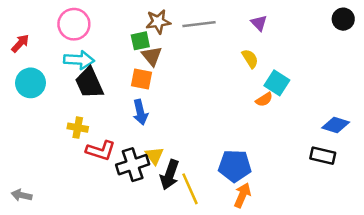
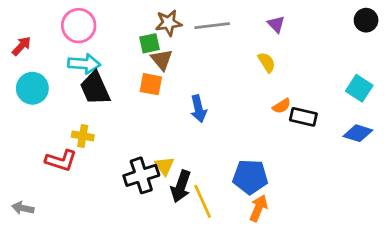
cyan square: (277, 83) -> (359, 88), moved
blue arrow: (140, 112) -> (199, 109), moved
red L-shape: (101, 151) -> (61, 160), moved
black rectangle: (323, 156) -> (303, 117), moved

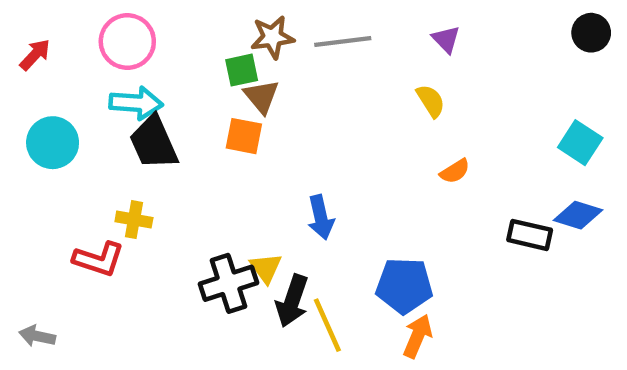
red arrow: (21, 46) -> (35, 55), moved
blue arrow: (199, 109) -> (321, 217), moved
black rectangle: (303, 117) -> (530, 235), moved

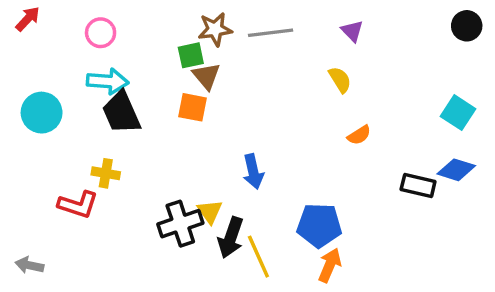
pink circle: (127, 42) -> (101, 33), size x0.7
red arrow: (35, 55) -> (28, 19), moved

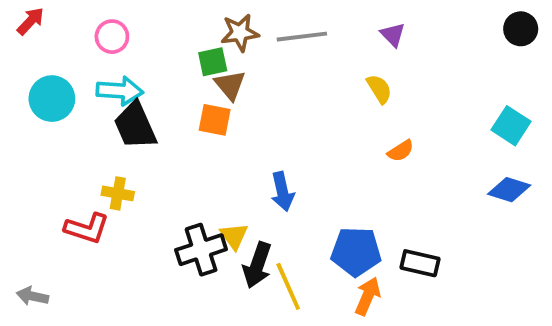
cyan circle: (42, 113) -> (52, 99), moved
black rectangle: (418, 185) -> (420, 263), moved

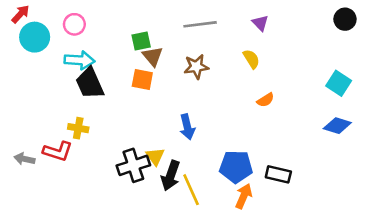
brown star: (240, 33) -> (196, 67), moved
cyan circle: (52, 99) -> (35, 37), moved
gray arrow: (33, 296) -> (24, 159), moved

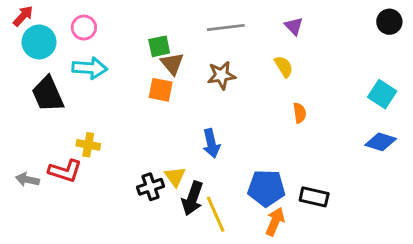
black trapezoid: (90, 83) -> (48, 94), moved
orange semicircle: (265, 100) -> (300, 113), turned -66
black cross: (133, 165) -> (150, 187), size x0.7

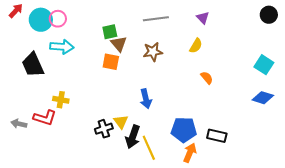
cyan circle: (39, 42) -> (41, 20), moved
yellow semicircle: (284, 67) -> (196, 46), turned 63
orange semicircle: (300, 113) -> (207, 78), turned -32

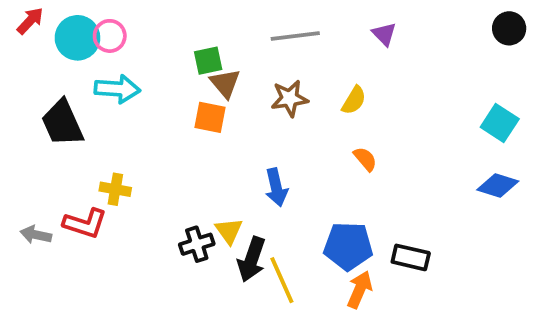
yellow semicircle: (196, 46) -> (354, 100), moved
orange semicircle: (207, 78) -> (365, 159), moved

